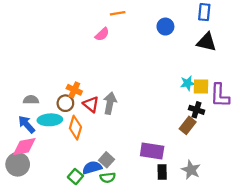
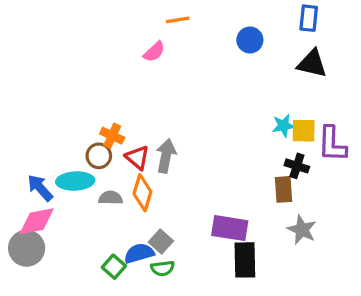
gray semicircle: (31, 100) -> (111, 198), moved
brown rectangle: (188, 125) -> (283, 189), turned -42
orange diamond: (75, 128) -> (142, 193), moved
gray star: (191, 170) -> (302, 230), moved
black rectangle: (162, 172) -> (245, 260), size x1.5

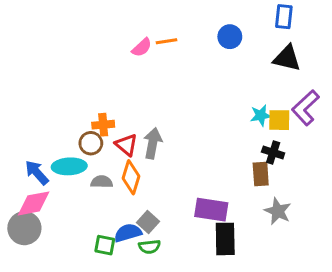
orange line: (178, 20) -> (167, 41), moved
orange cross: (112, 136) -> (103, 125), turned -30
purple L-shape: (332, 144) -> (306, 108), moved, turned 45
green square: (114, 267) -> (105, 245), turned -30

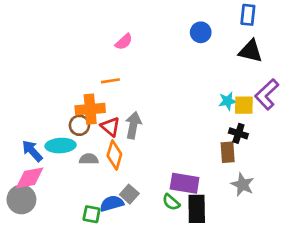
orange line: (167, 41) -> (110, 81), moved
orange cross: (103, 125) -> (90, 109), size x1.5
green semicircle: (150, 247) -> (171, 202), moved, turned 48

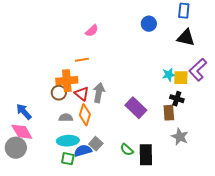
cyan ellipse: (61, 146) -> (68, 141), moved
pink diamond: (30, 178) -> (22, 132), turned 70
purple rectangle: (185, 183) -> (136, 108), moved, turned 35

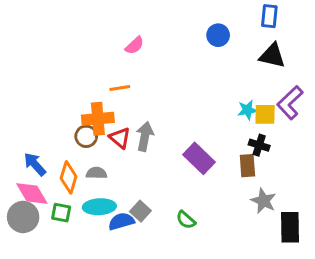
orange diamond: (85, 115) -> (69, 177), moved
black rectangle: (146, 155) -> (290, 227), moved
green square: (68, 159) -> (61, 213), moved

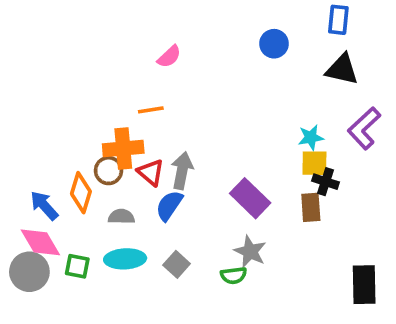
yellow square: (265, 114) -> (314, 163), moved
orange diamond: (69, 177) -> (81, 193), moved
gray star: (264, 201) -> (250, 252), moved
green semicircle: (186, 220) -> (234, 275), turned -48
blue semicircle: (121, 221) -> (169, 206), moved, turned -40

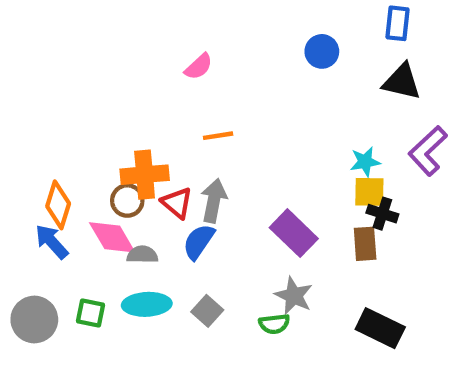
orange line: (151, 110) -> (218, 136), moved
orange diamond: (81, 193) -> (58, 205), moved
pink diamond: (40, 242) -> (112, 237), moved
black rectangle: (364, 285) -> (380, 328), moved, turned -63

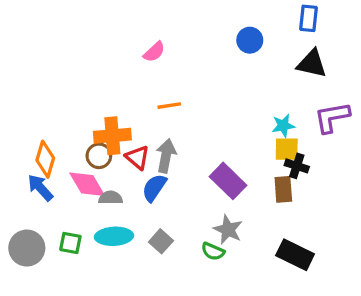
purple L-shape: (428, 151) -> (332, 117), turned 33
green semicircle: (274, 324) -> (213, 251), turned 30

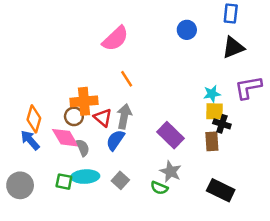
pink semicircle: (154, 52) -> (115, 39), size x1.6
black triangle: (312, 64) -> (233, 47), turned -35
orange line: (169, 106) -> (127, 79), turned 66
gray semicircle: (111, 198) -> (83, 148), turned 66
green square: (70, 243) -> (64, 182), moved

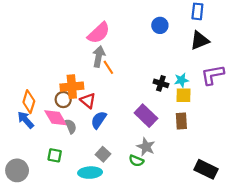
gray arrow: (124, 116) -> (99, 57), moved
black cross: (222, 124) -> (161, 83), moved
cyan ellipse: (85, 177) -> (90, 173), moved
gray circle: (20, 185) -> (17, 170), moved
black rectangle: (221, 190) -> (206, 169), moved

